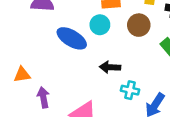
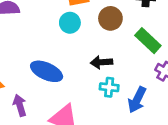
blue ellipse: (72, 38) -> (47, 71), moved
black arrow: (110, 67) -> (102, 62), moved

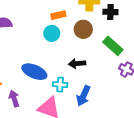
cyan cross: (109, 87) -> (60, 85), moved
blue arrow: (137, 100) -> (83, 96), moved

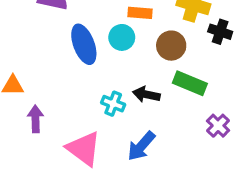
green rectangle: (113, 46) -> (190, 83), moved, turned -36
blue ellipse: (34, 72) -> (84, 44), moved, turned 30
cyan cross: (60, 85) -> (113, 104), moved

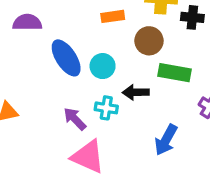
cyan circle: (122, 37) -> (103, 66), moved
purple arrow: (35, 119) -> (75, 119), moved, turned -30
blue arrow: (141, 146) -> (166, 140), moved

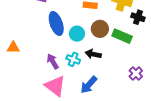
brown circle: (149, 41) -> (100, 29), moved
green rectangle: (175, 73) -> (122, 36), moved
blue arrow: (166, 140) -> (89, 85), moved

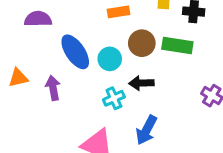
orange triangle: (13, 48) -> (18, 78), moved
cyan cross: (73, 59) -> (114, 98), turned -32
purple arrow: (53, 61) -> (53, 88), moved, turned 35

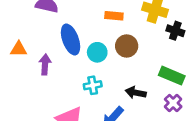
green rectangle: (177, 46) -> (172, 76), moved
black arrow: (141, 83) -> (136, 93), moved

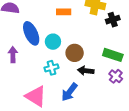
black cross: (175, 31) -> (113, 20), turned -32
brown circle: (127, 46) -> (75, 53), moved

